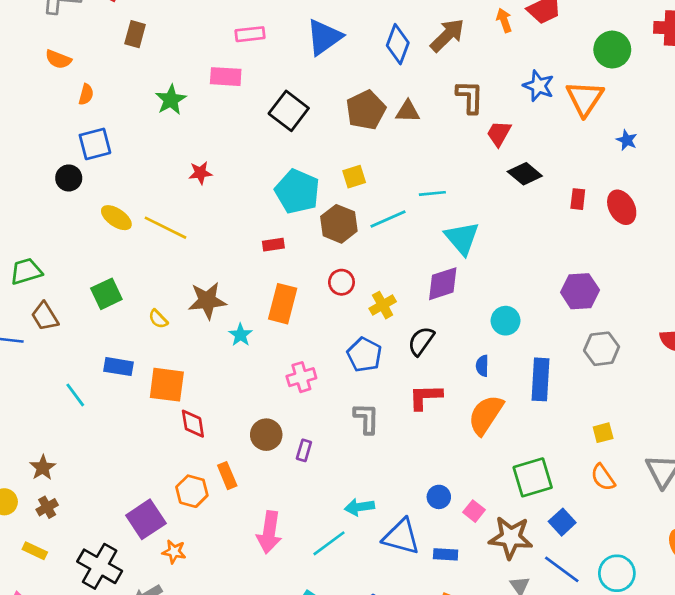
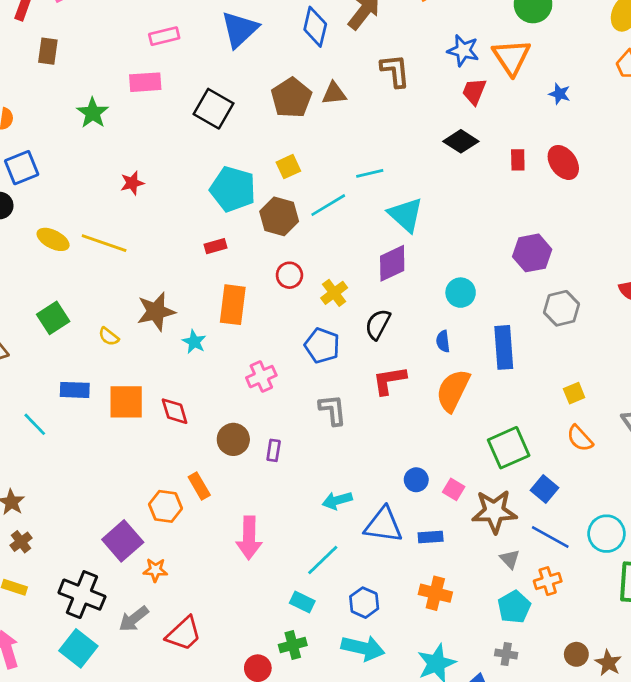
red trapezoid: (499, 133) -> (474, 91), moved
red diamond: (193, 424) -> (175, 411), moved
cyan line: (329, 543) -> (323, 560), moved

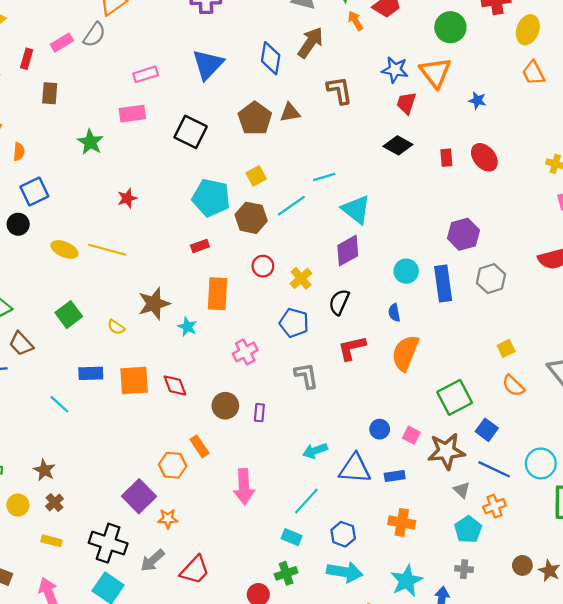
blue rectangle: (504, 347) -> (443, 283), moved

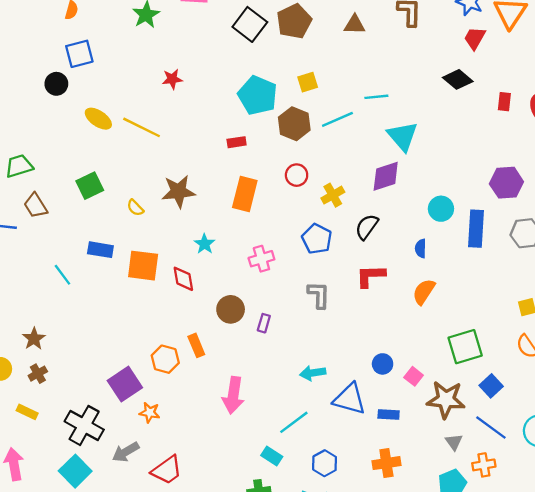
brown pentagon: (255, 118) -> (294, 21), moved
cyan star: (187, 327) -> (205, 244), moved
orange semicircle: (405, 353) -> (424, 292), size x0.7
orange cross: (402, 522) -> (386, 463), turned -30

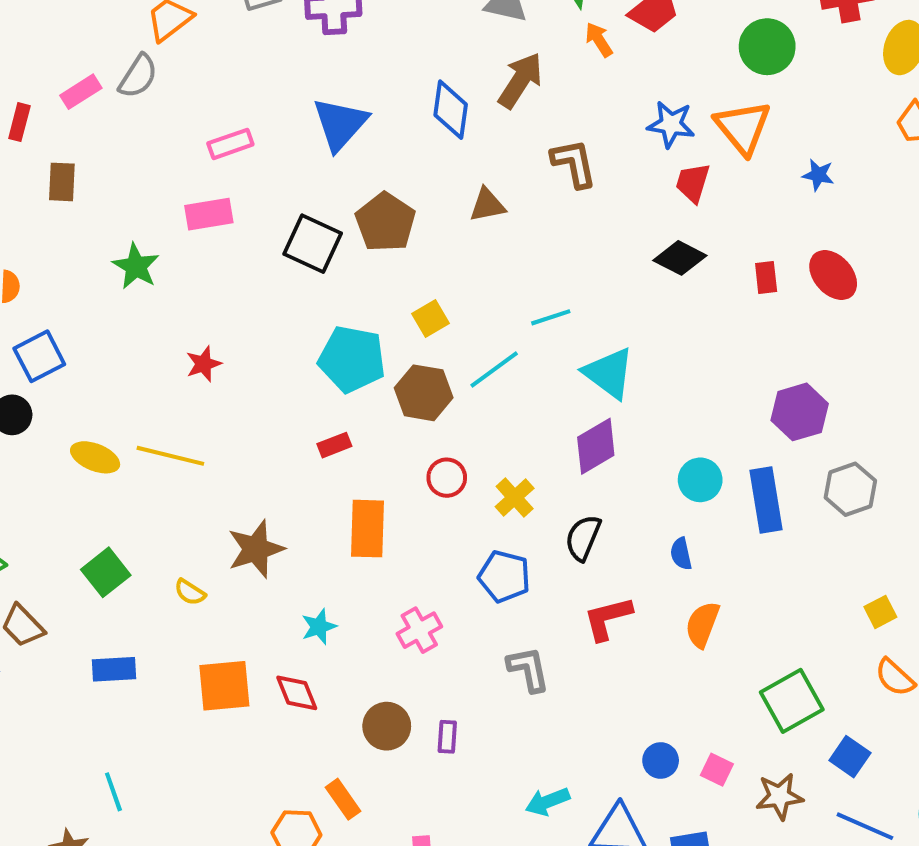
cyan star: (205, 244) -> (319, 627), turned 30
blue rectangle: (100, 250) -> (114, 669), moved
cyan line: (62, 275) -> (113, 792), moved, turned 30
brown star: (446, 400) -> (779, 796), size x0.7

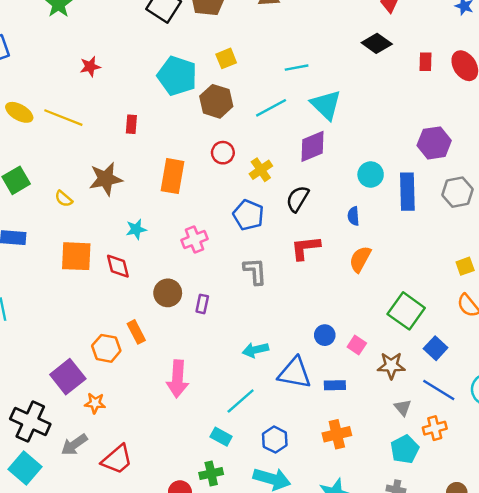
cyan line: (494, 369) -> (271, 108), moved
red rectangle: (334, 445) -> (131, 124), moved, turned -72
green square: (792, 701) -> (406, 311), turned -33

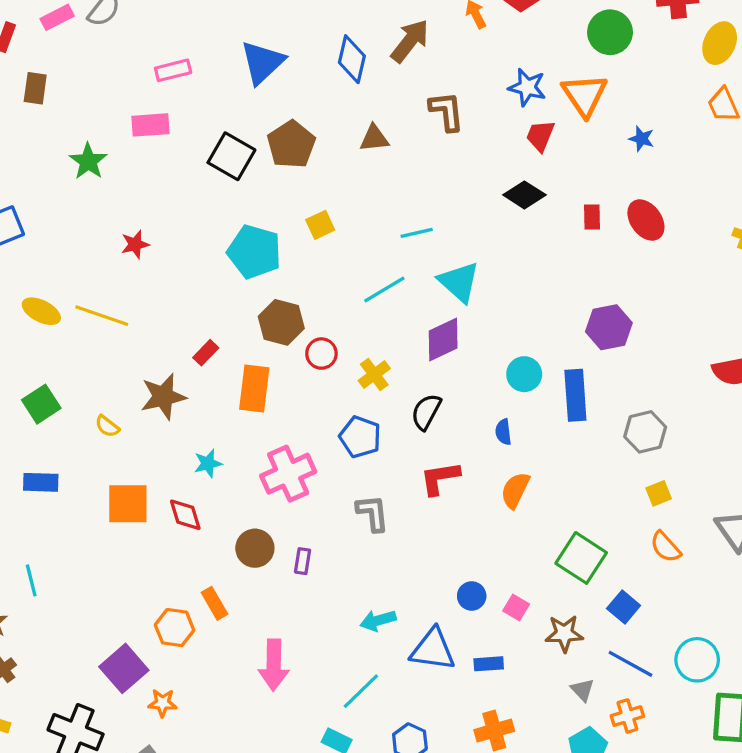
brown hexagon: (216, 101) -> (281, 322), moved
red rectangle: (131, 124) -> (206, 353), moved, turned 42
gray hexagon: (458, 192) -> (645, 432), moved
pink cross: (195, 239) -> (288, 474), size x1.5

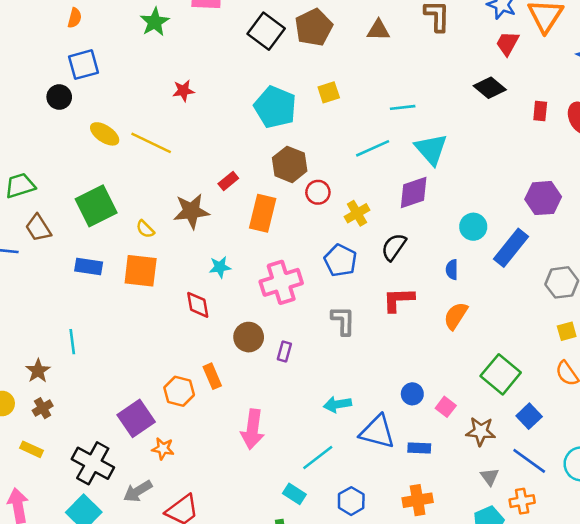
blue rectangle: (575, 395) -> (511, 248), turned 36
green square: (41, 404) -> (96, 206), size x1.4
orange square: (128, 504) -> (141, 271), moved

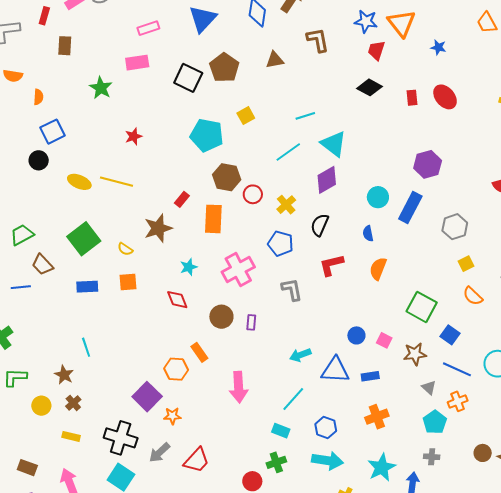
orange square: (141, 271) -> (128, 282), size x0.7

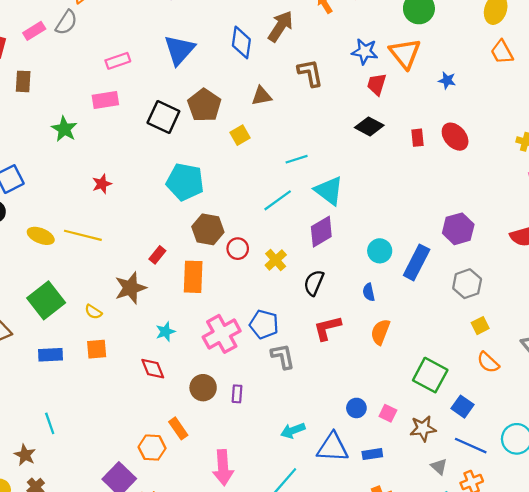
yellow square: (246, 116) -> (240, 135), moved
purple hexagon: (428, 164) -> (458, 229), moved
blue pentagon: (281, 243) -> (264, 324), moved

